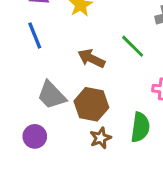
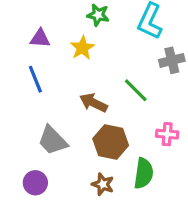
brown hexagon: (91, 104) -> (111, 142), moved
brown star: (101, 138) -> (103, 184), turned -30

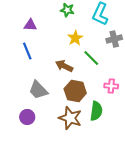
yellow star: (82, 48) -> (75, 38), moved
brown star: (103, 184) -> (70, 118), size x1.6

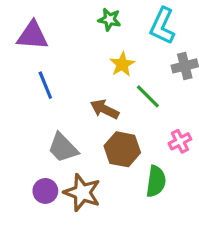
purple triangle: (30, 25) -> (33, 36), moved, size x1.5
pink cross: (111, 86) -> (180, 141), turned -32
brown star: (70, 118) -> (82, 193), moved

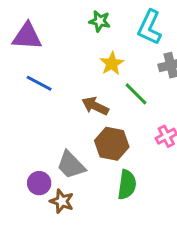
blue line: (45, 85) -> (39, 83), turned -40
gray trapezoid: (63, 148) -> (71, 165), moved
green semicircle: (156, 181) -> (127, 185), moved
brown star: (82, 193) -> (62, 201), moved, size x0.7

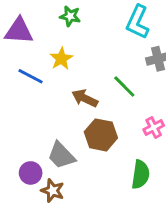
green star: (100, 21) -> (70, 16), moved
yellow star: (112, 64) -> (61, 59), moved
green semicircle: (127, 185) -> (140, 174), moved

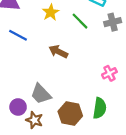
yellow star: (61, 59) -> (51, 12), moved
green line: (124, 87) -> (80, 21), moved
brown hexagon: (101, 135) -> (70, 114), moved

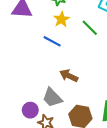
blue line: (18, 35) -> (52, 41), moved
brown arrow: (58, 52) -> (69, 76), moved

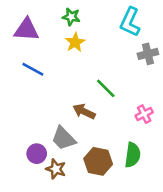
green line: (90, 28) -> (106, 88), moved
blue line: (52, 41) -> (33, 69), moved

